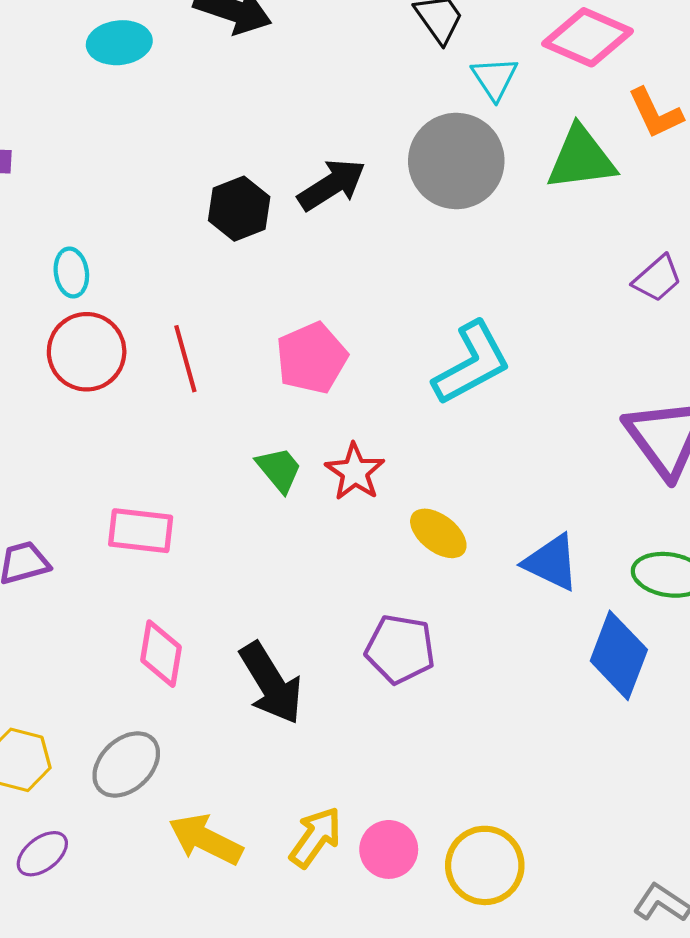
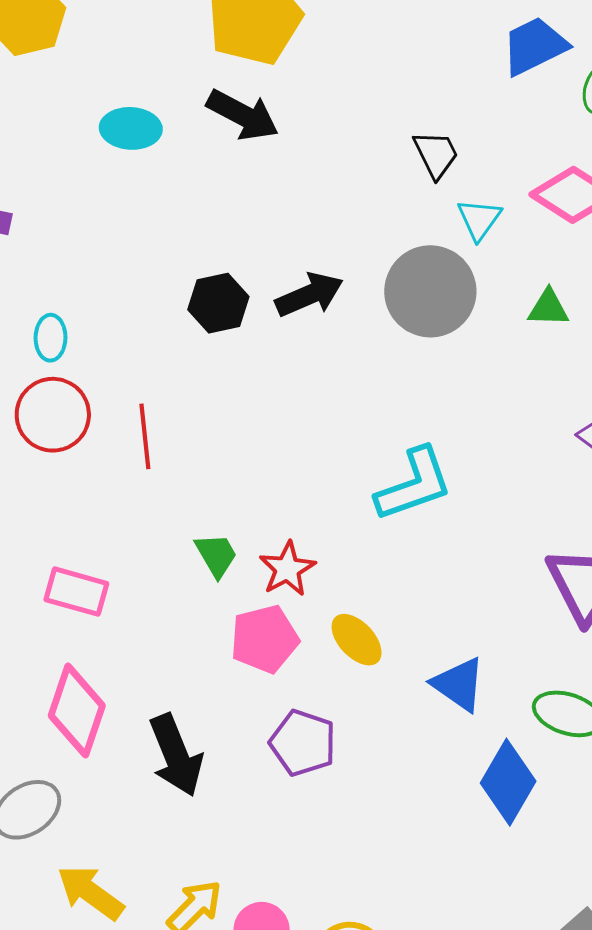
green triangle: (581, 158) -> (548, 308), size x0.6
pink pentagon: (312, 358) -> (265, 639), moved
pink diamond: (161, 654) -> (77, 711), size x1.4

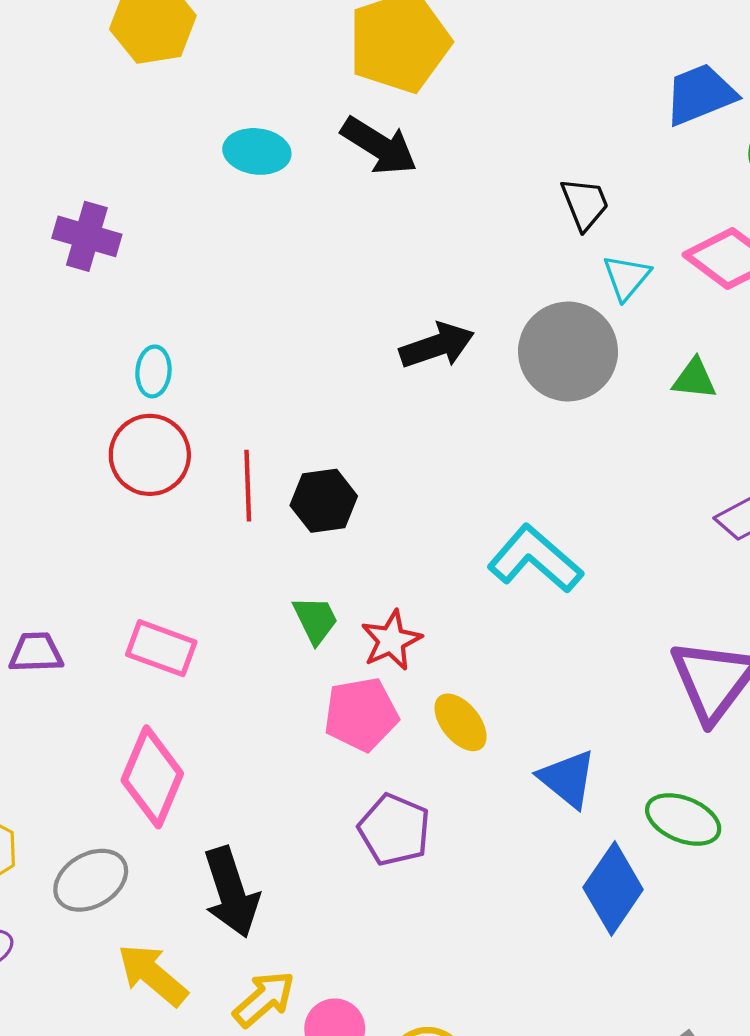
black hexagon: (218, 303) -> (324, 501), moved
cyan L-shape: (414, 484) -> (535, 559), turned -124
black arrow: (176, 755) -> (231, 892), moved

